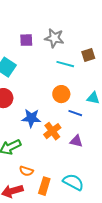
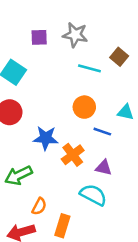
brown square: (88, 55) -> (119, 57), turned -32
orange semicircle: (26, 171) -> (39, 206), turned -80
cyan semicircle: (73, 182) -> (93, 195), moved

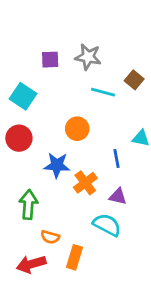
orange circle: (84, 107) -> (77, 129), moved
blue line: (102, 132) -> (116, 158), turned 60
green arrow: (18, 175) -> (28, 205), turned 120
orange semicircle: (39, 206) -> (50, 237), turned 78

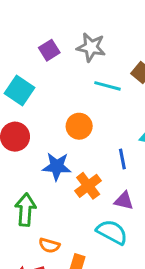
purple square: (50, 60) -> (49, 50), turned -30

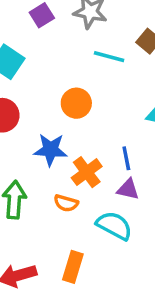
blue line: (122, 159) -> (126, 158), moved
orange semicircle: (49, 245) -> (66, 203), moved

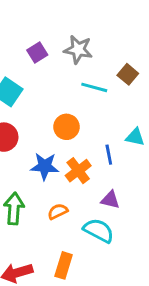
blue line: (126, 158) -> (109, 155), moved
orange cross: (87, 172) -> (78, 171), moved
orange semicircle: (66, 203) -> (58, 211), turned 138

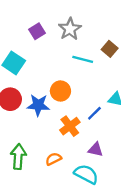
gray star: (78, 50) -> (70, 29), turned 30
blue line: (109, 155) -> (94, 113), turned 56
blue star: (45, 166) -> (38, 105), moved

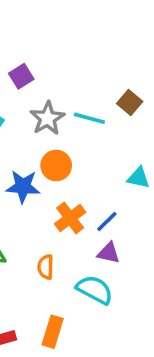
gray star: (70, 29) -> (47, 118), moved
blue line: (94, 113) -> (107, 221), moved
orange semicircle: (53, 159) -> (46, 267), turned -63

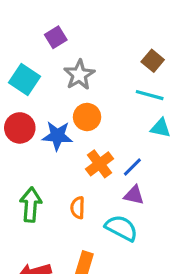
cyan line: (89, 118) -> (150, 95), moved

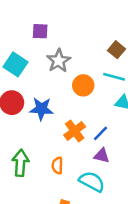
purple square: (56, 37) -> (40, 31), turned 35
orange circle: (87, 117) -> (83, 85), moved

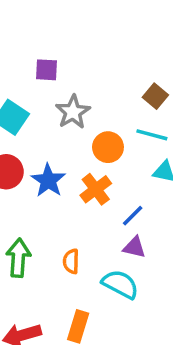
blue star: (41, 109) -> (48, 181), turned 30
orange cross: (75, 131) -> (96, 189), moved

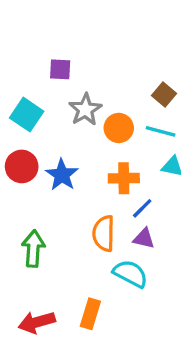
orange circle: (108, 147) -> (119, 128), moved
orange cross: (96, 189) -> (124, 178), moved, turned 36
orange semicircle: (71, 261) -> (104, 233), moved, size x1.5

